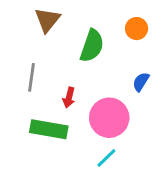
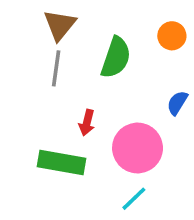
gray line: (32, 77) -> (56, 68), moved

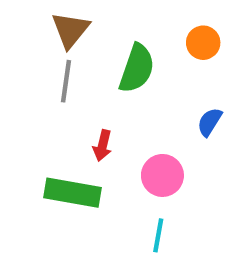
pink circle: (138, 148) -> (162, 175), size x0.7
cyan line: (134, 199) -> (158, 235), turned -36

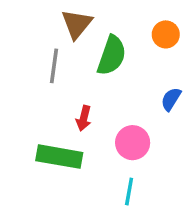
brown triangle: (70, 30) -> (77, 24), moved

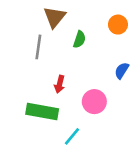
green semicircle: (112, 55) -> (79, 39), size x0.6
cyan line: (129, 192) -> (72, 136), moved, turned 30

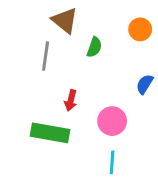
brown triangle: (55, 17) -> (65, 21), turned -30
cyan line: (72, 136) -> (112, 162), moved, turned -36

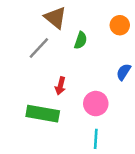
gray line: (46, 56) -> (39, 48), turned 35

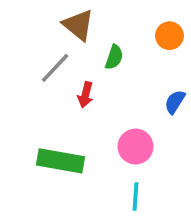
red arrow: (60, 86) -> (85, 95), moved

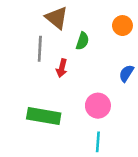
gray line: (55, 68) -> (40, 49), turned -40

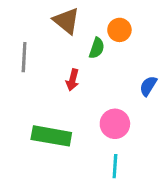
orange circle: (122, 26) -> (119, 30), moved
gray line: (40, 49) -> (24, 57), moved

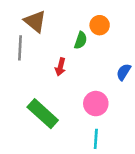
brown triangle: (66, 21) -> (35, 21), moved
green rectangle: (51, 136) -> (43, 114), turned 32

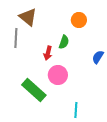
green semicircle: (81, 40) -> (64, 42), moved
pink circle: (96, 104) -> (58, 75), moved

